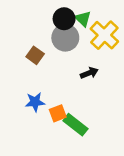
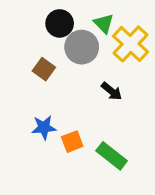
black circle: (64, 19) -> (60, 23), moved
black arrow: (89, 73) -> (112, 91), turned 60
green rectangle: (75, 125) -> (112, 156), moved

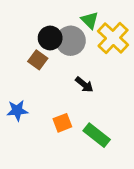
black circle: (60, 23) -> (50, 38), moved
black arrow: (112, 91) -> (84, 84), moved
blue star: (44, 127) -> (17, 110), moved

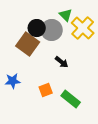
brown square: (38, 60) -> (28, 44), size x1.6

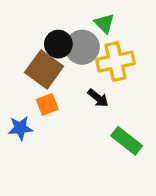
yellow cross: (83, 28) -> (116, 62), moved, turned 35
orange square: (46, 90) -> (47, 104), moved
green rectangle: (71, 99) -> (127, 141), moved

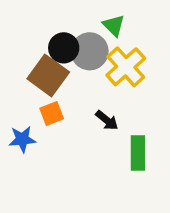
yellow cross: (116, 62) -> (126, 67), turned -30
black arrow: (98, 98) -> (107, 120), moved
green rectangle: (127, 141) -> (138, 153), turned 52

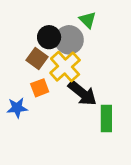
yellow cross: (126, 67) -> (65, 67), moved
brown square: (48, 75) -> (37, 59), size x0.7
black arrow: (107, 120) -> (82, 93), size x1.6

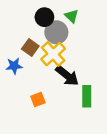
black circle: (49, 37) -> (44, 17), moved
orange square: (40, 88) -> (38, 100), moved
blue star: (17, 108) -> (14, 66), moved

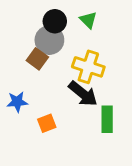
gray circle: (56, 32) -> (49, 40), moved
yellow cross: (53, 54) -> (88, 67), moved, turned -30
blue star: (14, 66) -> (17, 102), moved

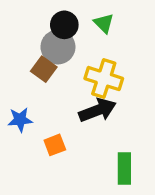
black arrow: (83, 94) -> (97, 110), turned -60
green rectangle: (107, 119) -> (124, 169), moved

